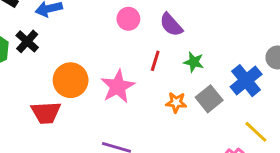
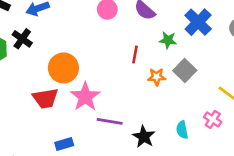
red line: (155, 61) -> (135, 55), moved
blue cross: (246, 81) -> (198, 22), moved
pink star: (118, 86) -> (85, 97), moved

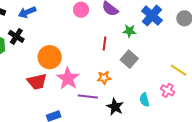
gray square: (185, 70) -> (129, 59), moved
orange star: (157, 77) -> (104, 78), moved

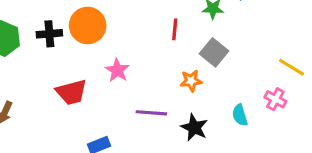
black cross: (16, 36) -> (49, 34), moved, turned -35
orange circle: (50, 57) -> (88, 25), moved
pink star: (68, 78) -> (117, 70), moved, size x0.7
orange star: (104, 78) -> (191, 81), moved

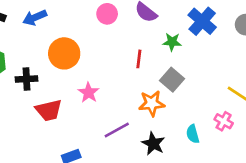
black cross: (49, 34) -> (27, 79), moved
orange star: (191, 81) -> (152, 103), size x1.4
purple line: (151, 113) -> (117, 130), turned -35

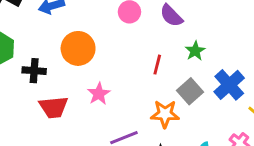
blue cross: (202, 21) -> (229, 85), moved
green star: (172, 42) -> (195, 51), turned 30

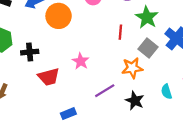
orange circle: (78, 48) -> (59, 16), moved
green star: (195, 51) -> (147, 17), size x1.5

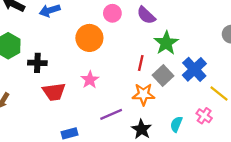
orange circle: (59, 16) -> (89, 38), moved
red line: (120, 32) -> (141, 63), moved
cyan semicircle: (166, 92) -> (176, 124), turned 32

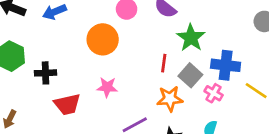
blue cross: (194, 69) -> (226, 65), turned -35
pink star: (90, 80) -> (107, 87), turned -30
pink cross: (204, 116) -> (214, 93), moved

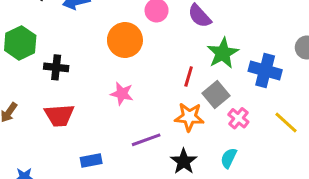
blue cross: (226, 65) -> (265, 70), moved
red trapezoid: (67, 104) -> (59, 115), moved

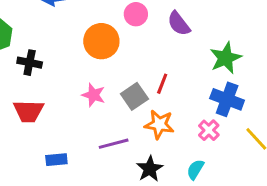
green star: (223, 53) -> (226, 58), moved
blue cross: (265, 70) -> (227, 99), moved
gray square: (216, 95) -> (134, 96), moved

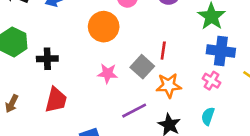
red trapezoid: (28, 111) -> (56, 100), turned -64

